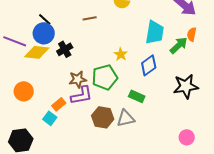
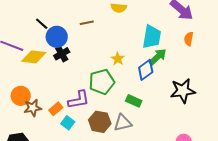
blue circle: (44, 33) -> (57, 37), moved
green arrow: (179, 45) -> (158, 57), moved
brown star: (78, 79) -> (33, 108), moved
cyan square: (50, 118) -> (68, 123), moved

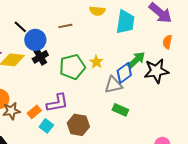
cyan trapezoid: (152, 37) -> (125, 22), moved
green pentagon: (102, 82) -> (72, 67), moved
black star: (183, 91) -> (156, 71), moved
green rectangle: (134, 101) -> (120, 110), moved
gray triangle: (123, 123) -> (113, 85), moved

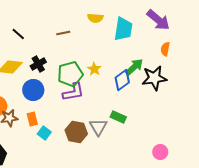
blue circle: (35, 40) -> (33, 90), moved
gray triangle: (113, 85) -> (98, 127), moved, turned -48
purple L-shape: (57, 103) -> (73, 92), moved
orange rectangle: (34, 112) -> (32, 119), turned -64

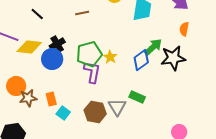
yellow star: (94, 69) -> (110, 57), moved
blue circle: (33, 90) -> (52, 59), moved
purple L-shape: (73, 92) -> (92, 72), turned -70

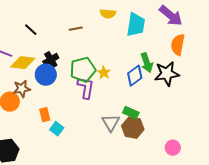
orange semicircle: (184, 29) -> (178, 45), size x1.5
green arrow: (153, 47) -> (147, 63), turned 114
brown star: (28, 98) -> (22, 89), moved
brown hexagon: (95, 112) -> (133, 128), moved

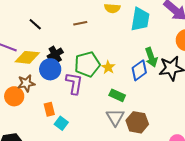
purple L-shape: (86, 88) -> (74, 83), moved
green rectangle: (131, 113) -> (117, 95), moved

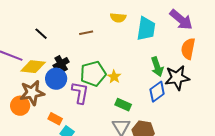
blue diamond: (139, 70) -> (157, 92), moved
brown star: (26, 83) -> (32, 93), size x1.4
orange rectangle: (49, 109) -> (55, 119), turned -48

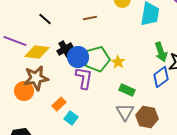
blue circle: (56, 79) -> (78, 57), moved
orange rectangle: (55, 119) -> (59, 104), turned -72

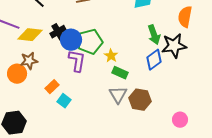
yellow star: (118, 62) -> (111, 56), moved
brown star: (36, 78) -> (29, 61), size x0.7

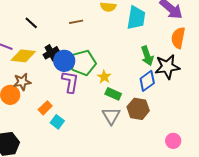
brown hexagon: (140, 100) -> (138, 109), moved

